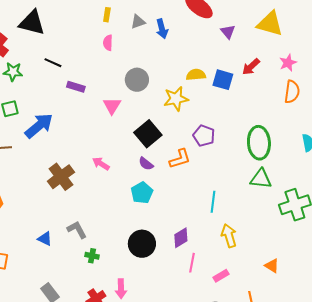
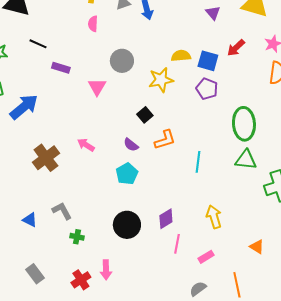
black square: (148, 134) -> (145, 115), moved, size x0.6
purple pentagon: (204, 136) -> (207, 89), moved
cyan line: (213, 202) -> (198, 162), moved

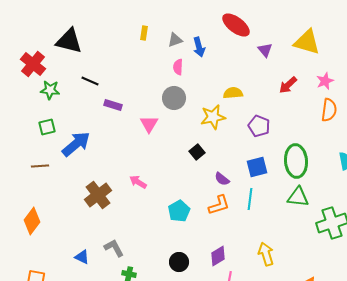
pink semicircle: (93, 24) -> (178, 67), moved
blue square: (208, 61) -> (257, 167), moved, turned -30
orange L-shape: (165, 140) -> (219, 205), moved
purple semicircle: (131, 145) -> (222, 179), moved
black circle: (127, 225) -> (179, 262), size x0.7

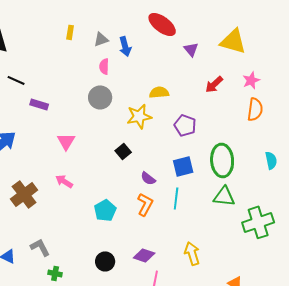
pink triangle: (149, 124) -> (66, 141), moved
orange L-shape: (219, 205) -> (145, 204), turned -45
purple diamond: (218, 256) -> (144, 255), turned 50

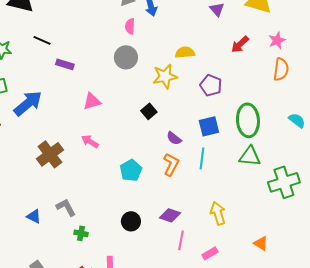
pink triangle: (66, 141) -> (92, 101), turned 42
cyan semicircle: (271, 160) -> (297, 120), turned -42

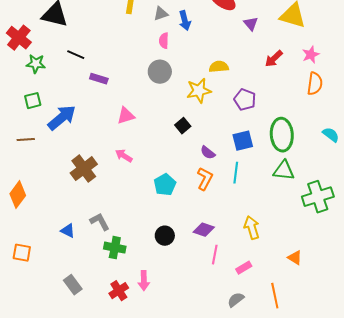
green cross: (81, 233) -> (115, 248), size x1.5

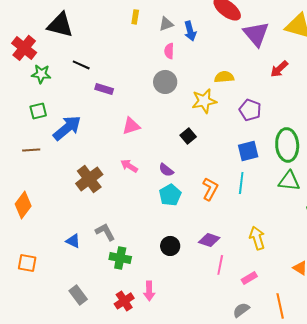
purple triangle: (251, 24) -> (256, 34), size x1.8
purple semicircle: (208, 153) -> (166, 170), moved

